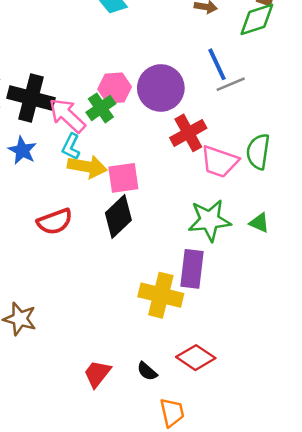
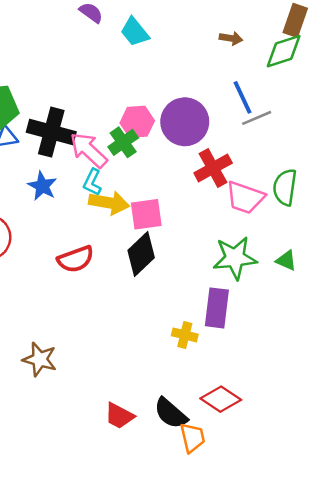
yellow cross: (161, 295) -> (185, 335), size x0.6
black semicircle: (147, 371) -> (171, 413), size x1.6
red trapezoid: (97, 374) -> (119, 416), turned -100
orange trapezoid: (172, 412) -> (192, 438), moved

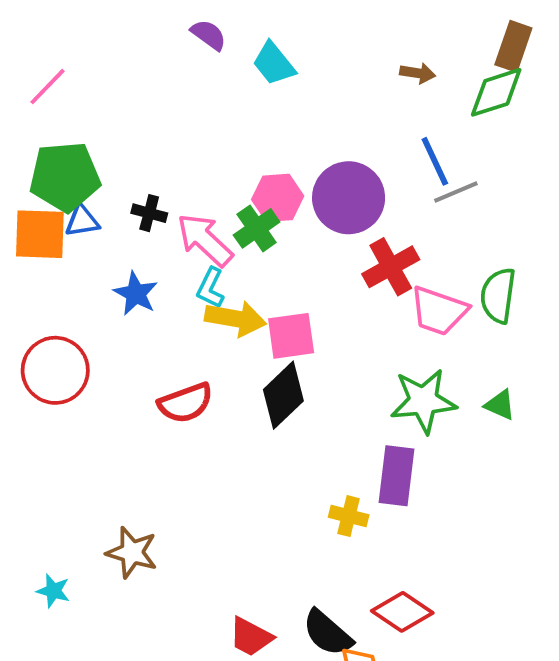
black cross: (51, 132) -> (149, 213), size x0.5

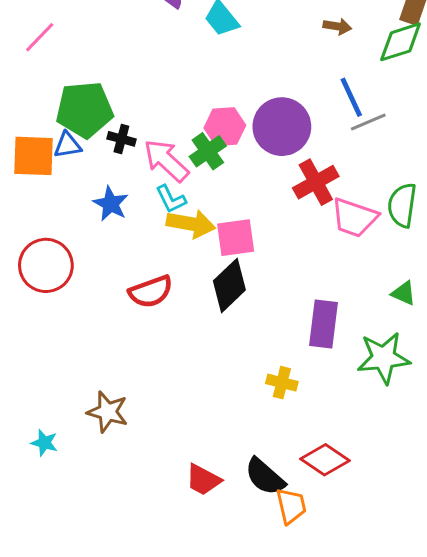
green pentagon: (65, 177) -> (84, 110), moved
cyan L-shape: (211, 288) -> (171, 199), turned -52
green star: (423, 401) -> (384, 358), moved
purple rectangle: (396, 476) -> (323, 324), moved

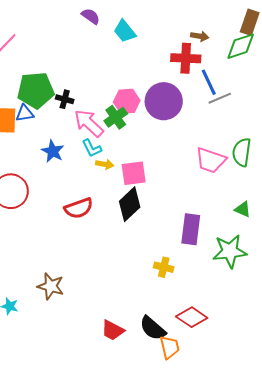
black cross: (121, 139) -> (65, 99), moved
red cross: (316, 182) -> (186, 58), moved, turned 32
yellow arrow: (191, 224) -> (105, 164), size x0.6

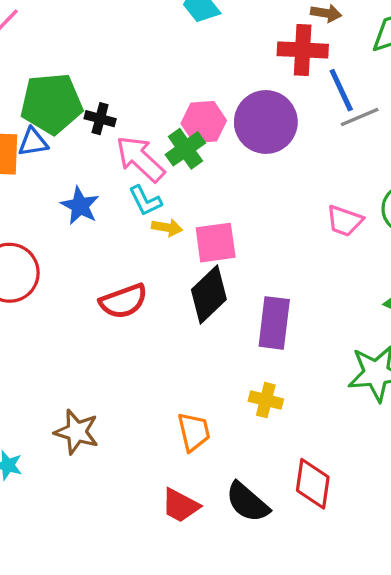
pink trapezoid: (211, 160) -> (345, 221), size x0.7
purple rectangle: (191, 229) -> (274, 323), moved
red diamond: (192, 317) -> (313, 484), turned 64
orange trapezoid: (170, 347) -> (194, 432), moved

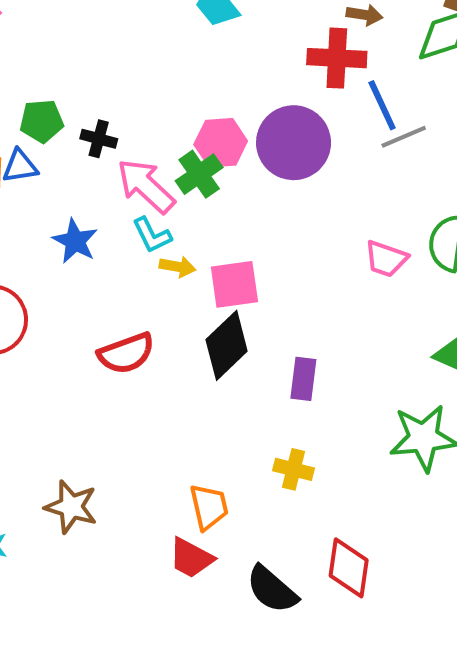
green pentagon: (51, 104) -> (42, 121), size x0.6
purple rectangle: (274, 323) -> (303, 379), size x0.7
red trapezoid: (180, 506) -> (191, 558), moved

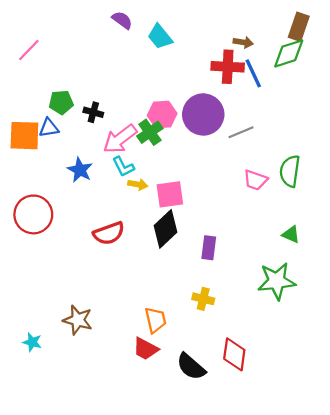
blue line: (382, 105) -> (253, 73), moved
gray line: (404, 137) -> (241, 132), moved
pink arrow: (146, 186) -> (120, 139), turned -80

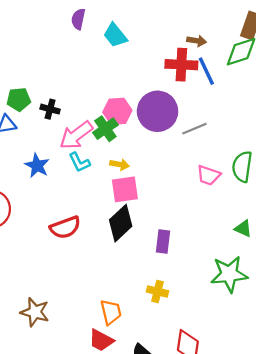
purple semicircle: (122, 20) -> (78, 19), turned -114
yellow arrow: (138, 184) -> (120, 164), moved

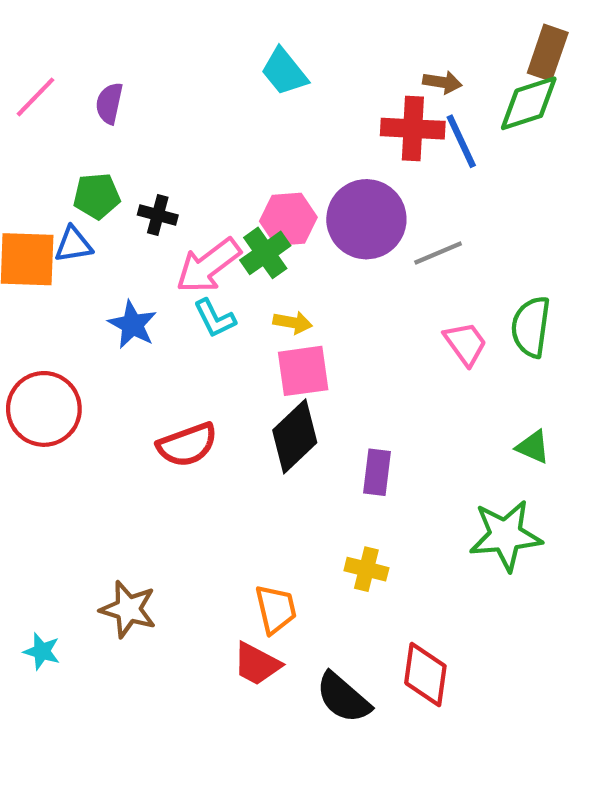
purple semicircle: (78, 19) -> (109, 103), moved
pink trapezoid: (209, 175) -> (465, 344), turned -145

